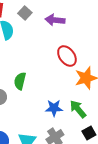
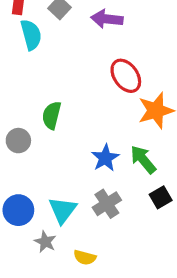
blue star: (54, 108) -> (105, 158), turned -30

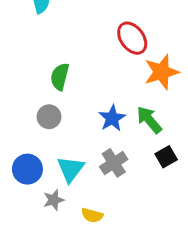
gray circle: (18, 141) -> (49, 117), moved
gray star: (45, 242) -> (54, 200), turned 30

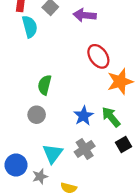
blue circle: (27, 169) -> (16, 165), moved

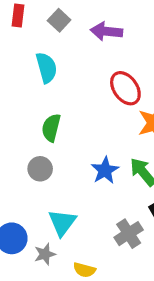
cyan semicircle: (30, 27) -> (46, 68), moved
gray cross: (85, 149) -> (129, 234), moved

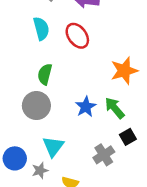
red ellipse: (125, 88) -> (77, 36), moved
gray circle: (40, 169) -> (36, 106), size x1.5

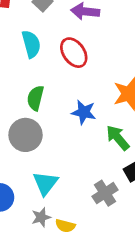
blue star: (86, 107) -> (84, 112), moved, turned -30
gray star: (40, 170) -> (41, 217), moved

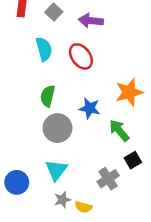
gray circle: (26, 135) -> (57, 128), moved
gray star: (41, 217) -> (62, 200), moved
yellow semicircle: (65, 226) -> (83, 207), moved

